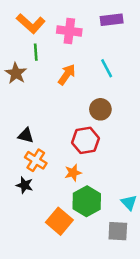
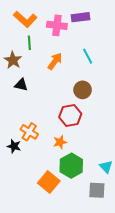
purple rectangle: (112, 20) -> (80, 17), moved
black triangle: (26, 135) -> (21, 85), moved
black star: (25, 185) -> (14, 146), moved

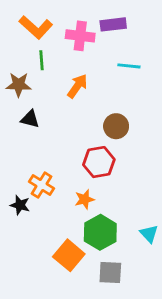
cyan line: (88, 56) -> (129, 66), moved, turned -56
brown star: (13, 60) -> (19, 85), turned -30
gray square: (97, 190) -> (110, 272), moved

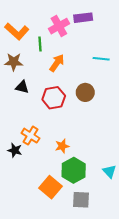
orange L-shape: (36, 27) -> (17, 31), moved
pink cross: (80, 36) -> (59, 26), turned -36
green line: (42, 60) -> (40, 44), moved
cyan line: (129, 66) -> (101, 59), moved
red hexagon: (99, 162) -> (54, 98), moved

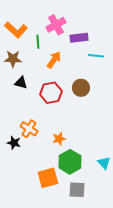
purple rectangle: (83, 18) -> (79, 38), moved
orange square: (51, 187) -> (48, 178), turned 35

